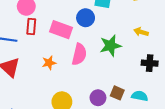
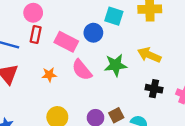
yellow arrow: (141, 32) -> (149, 55), size x1.5
pink semicircle: (79, 54) -> (82, 70), turned 120
brown square: (117, 93) -> (116, 115), turned 32

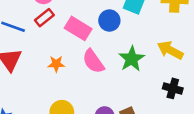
red rectangle: (36, 35) -> (44, 18), turned 35
green star: (116, 65) -> (132, 59), turned -30

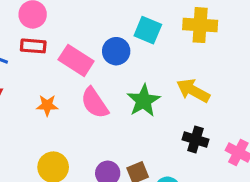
red rectangle: (44, 18) -> (33, 46), turned 42

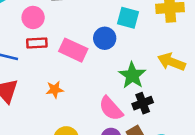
pink semicircle: (95, 103) -> (111, 109), moved
black cross: (195, 140) -> (143, 103), moved, turned -30

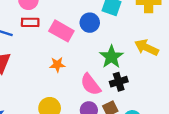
orange star: (55, 90) -> (57, 65), moved

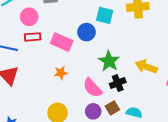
yellow arrow: (146, 48) -> (146, 67), moved

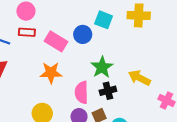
orange star: (61, 73) -> (51, 73), size x1.5
pink semicircle: (93, 88) -> (81, 92), turned 35

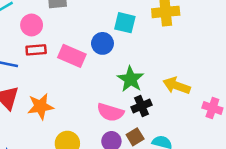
orange star: (51, 73) -> (41, 106), moved
pink semicircle: (81, 92) -> (110, 112), turned -65

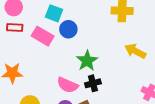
cyan square: (125, 23) -> (54, 13), moved
yellow arrow: (177, 86) -> (135, 51), moved

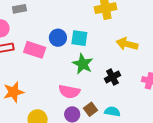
cyan square: (54, 13) -> (79, 38), moved
black cross: (93, 83) -> (112, 77), moved

